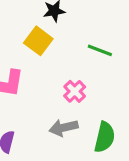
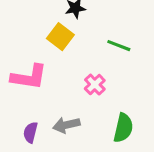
gray arrow: (64, 128) -> (66, 125), moved

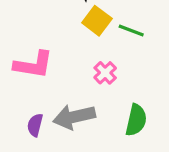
yellow square: (60, 37) -> (97, 21), moved
gray arrow: (66, 125) -> (74, 117), size x1.4

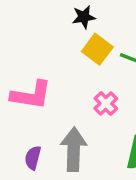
gray arrow: (74, 117) -> (74, 149), turned 105

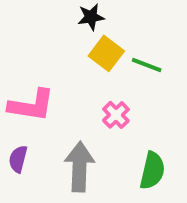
purple semicircle: (33, 158) -> (18, 159), moved

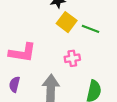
pink cross: (116, 115) -> (72, 58), turned 35

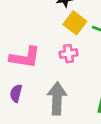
pink cross: (72, 58) -> (69, 54), moved

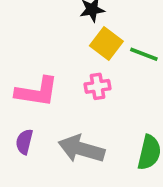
gray arrow: (57, 98) -> (81, 149), turned -76

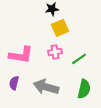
yellow square: (106, 44) -> (60, 28), turned 30
green line: (144, 54) -> (79, 59), moved, turned -56

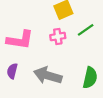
green line: (79, 59) -> (86, 30), moved

